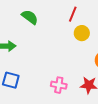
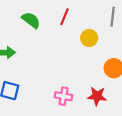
red line: (73, 14) -> (65, 17), moved

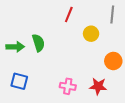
green semicircle: (31, 20) -> (38, 43), moved, turned 36

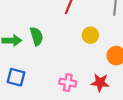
yellow circle: (91, 34) -> (90, 35), moved

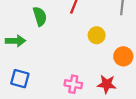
green semicircle: (37, 36) -> (40, 16), moved

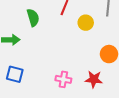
yellow circle: (97, 35) -> (86, 23), moved

